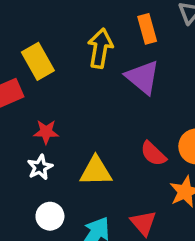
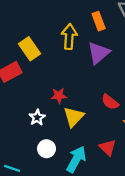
purple triangle: (143, 77) -> (99, 53), turned 45
red star: (46, 132) -> (59, 96), moved
yellow triangle: (96, 171) -> (74, 117), turned -40

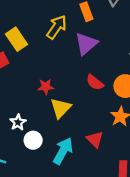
yellow arrow: (69, 37) -> (57, 27), turned 30
red semicircle: (110, 102) -> (95, 82), moved
white star: (37, 117) -> (18, 122), moved

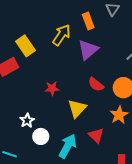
yellow triangle: (61, 108) -> (77, 108), moved

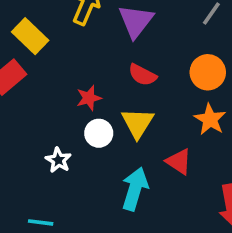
red semicircle: (96, 84) -> (142, 75), moved
white circle: (41, 136) -> (99, 133), moved

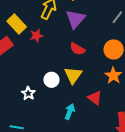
red star: (89, 98) -> (36, 36), moved
cyan arrow: (135, 189) -> (70, 112), size x0.7

